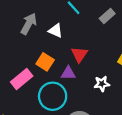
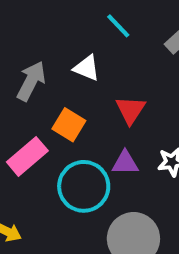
gray arrow: (29, 24) -> (31, 81), moved
purple triangle: (68, 73) -> (125, 163), moved

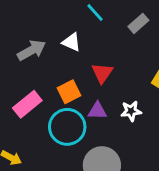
gray arrow: (31, 81) -> (31, 50), turned 32
orange square: (69, 125) -> (69, 92), moved, turned 30

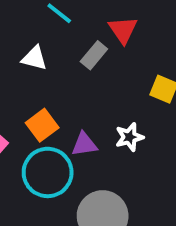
gray rectangle: (138, 23) -> (94, 55), moved
red triangle: (102, 73) -> (123, 30), moved

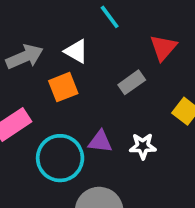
gray rectangle: (94, 55) -> (132, 82), moved
orange square: (42, 125) -> (63, 87), moved

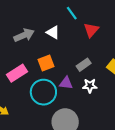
red triangle: (163, 48) -> (91, 30), moved
gray rectangle: (132, 82) -> (84, 65), moved
orange square: (63, 87) -> (46, 63), moved

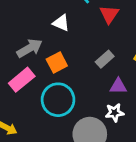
gray arrow: (24, 35) -> (30, 48), moved
purple triangle: (66, 83) -> (118, 86), moved
white star: (90, 86) -> (115, 113), moved

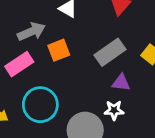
gray rectangle: (105, 59) -> (110, 52), size x1.5
cyan circle: (58, 100) -> (40, 105), moved

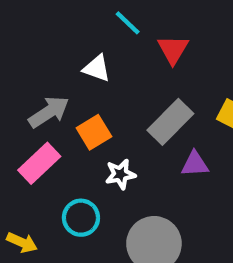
cyan circle: (40, 105) -> (81, 218), size x0.7
white star: (114, 110) -> (120, 174), moved

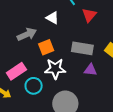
gray rectangle: (170, 122) -> (82, 48), turned 45
pink rectangle: (39, 163) -> (16, 71), moved
white star: (120, 174) -> (55, 69), size x1.5

